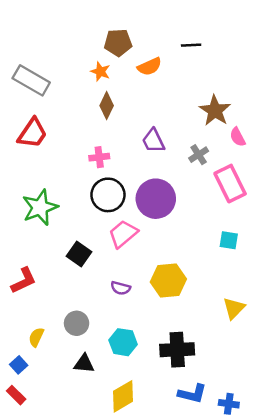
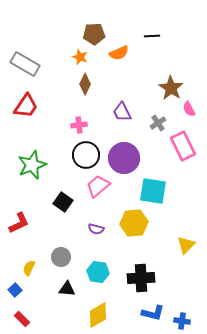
cyan square: (229, 240) -> (153, 191), moved, size x1.8
red rectangle: (16, 395) -> (22, 319), moved

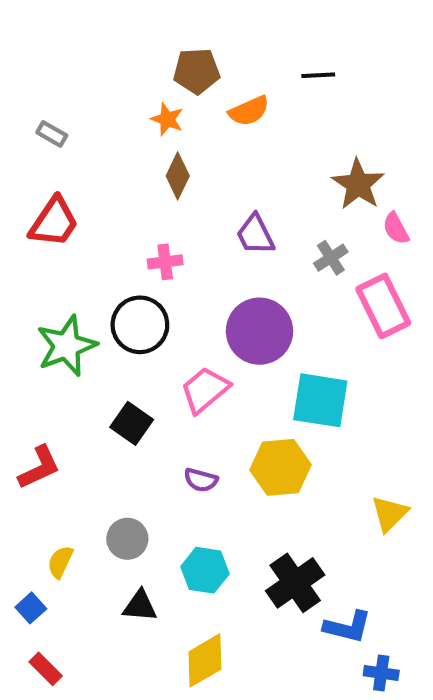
gray rectangle: (25, 64) -> (52, 134), size x0.5
black circle: (86, 155) -> (140, 325), moved
black cross: (141, 278) -> (295, 583), turned -32
blue L-shape: (153, 313) -> (348, 627), moved

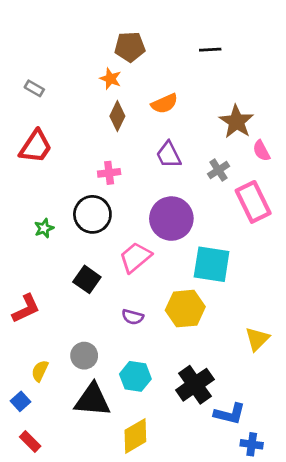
orange semicircle: (249, 111) -> (164, 104), moved
green star: (67, 346) -> (44, 228), size x0.5
black triangle: (140, 606) -> (92, 400), size x1.6

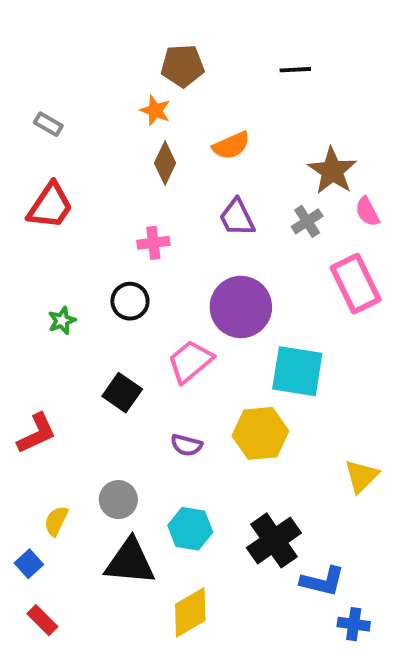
gray cross: (218, 170) -> (307, 221), moved
black circle: (92, 214) -> (130, 301), size x0.7

